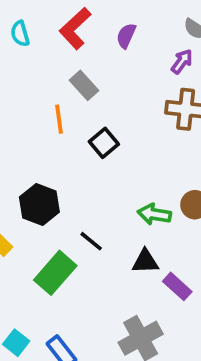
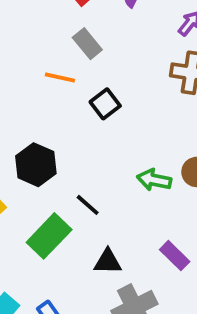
orange line: (59, 119) -> (60, 77), turned -72
black triangle: (145, 261) -> (108, 262), moved

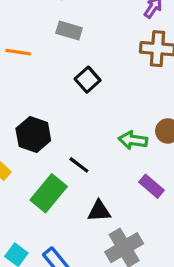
gray rectangle: (87, 44) -> (69, 30), turned -30
orange line: (60, 77) -> (18, 52), moved
purple rectangle: (175, 256) -> (152, 186), moved

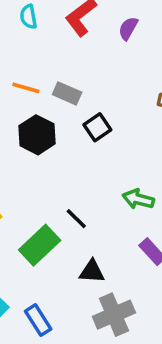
gray rectangle: (69, 30) -> (67, 93), moved
black hexagon: (33, 135) -> (37, 135), moved

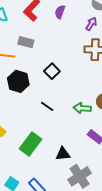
gray rectangle: (67, 93) -> (26, 42), moved
black line: (76, 219) -> (47, 106), moved

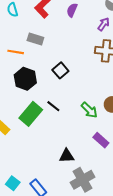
green arrow: (82, 108) -> (89, 110), turned -144
green rectangle: (30, 144) -> (31, 114), moved

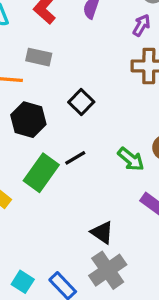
black line: (53, 106) -> (75, 158), turned -64
black triangle: (67, 156) -> (102, 232), turned 42
gray cross: (83, 180) -> (108, 270), moved

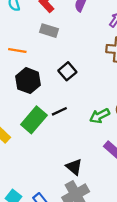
gray rectangle: (39, 57) -> (49, 31), moved
green arrow: (131, 159) -> (100, 116), turned 108

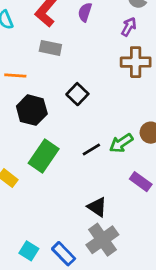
black line: (59, 111) -> (91, 150), moved

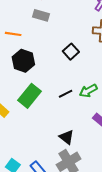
black square: (77, 94) -> (71, 52), moved

